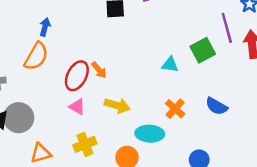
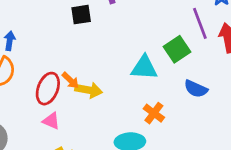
cyan triangle: (170, 65) -> (144, 68), size x1.5
yellow arrow: (117, 105) -> (89, 90), moved
blue semicircle: (216, 106) -> (196, 89), moved

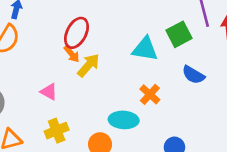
red ellipse: (48, 89) -> (77, 33), moved
yellow arrow: (89, 90) -> (89, 65), turned -65

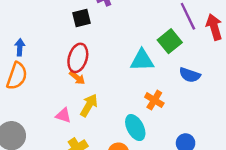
yellow arrow: (89, 65) -> (89, 105), moved
cyan ellipse: (124, 120) -> (135, 128), turned 70

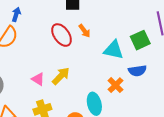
red ellipse: (78, 58) -> (62, 35), turned -65
blue semicircle: (190, 75) -> (137, 71), moved, turned -42
orange arrow: (77, 78) -> (85, 31), moved

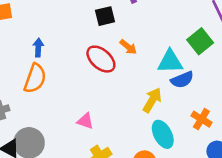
blue semicircle: (137, 71) -> (182, 80), moved
yellow arrow: (61, 76) -> (152, 100), moved
orange cross: (116, 85) -> (201, 119), moved

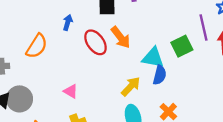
blue arrow: (38, 47) -> (68, 22), moved
orange arrow: (128, 47) -> (121, 37), size x1.5
blue semicircle: (182, 80) -> (160, 75), turned -66

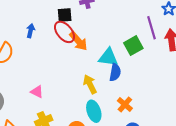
red ellipse: (96, 42) -> (64, 32), moved
yellow arrow: (131, 86) -> (90, 84), turned -66

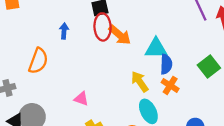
red ellipse: (64, 32) -> (103, 27), turned 45
green square: (133, 46) -> (209, 66), moved
orange cross: (125, 104) -> (170, 85), moved

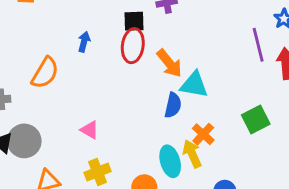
orange arrow: (120, 35) -> (169, 63), moved
blue semicircle: (166, 64) -> (173, 105), moved
yellow arrow: (140, 82) -> (192, 154), moved

